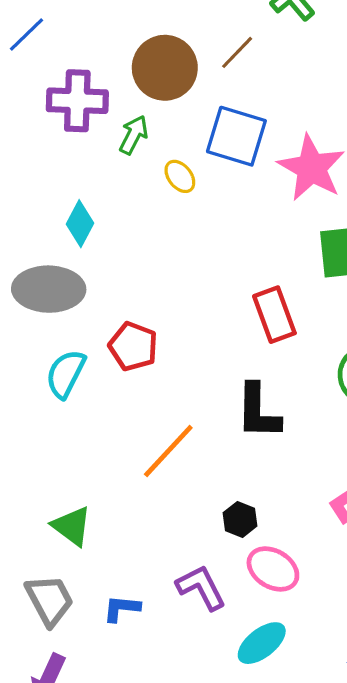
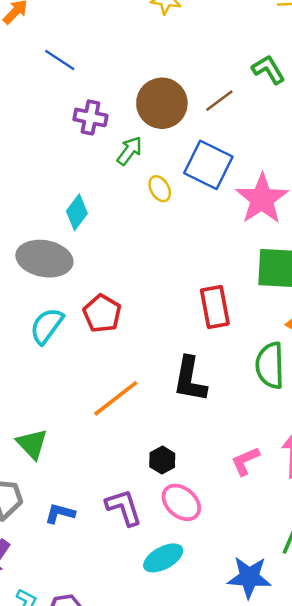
blue line: (26, 34) -> (60, 60), turned 68
purple cross: (77, 101) -> (90, 117), size x0.7

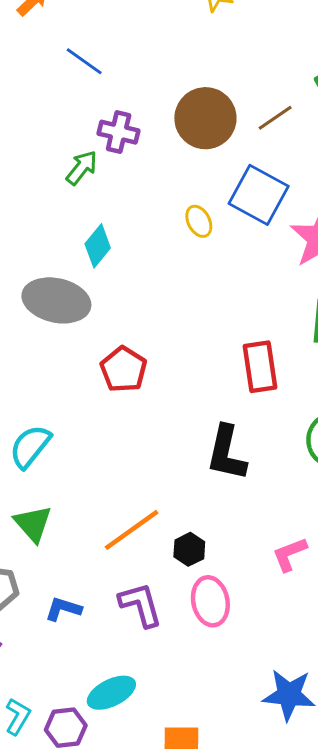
green arrow: (129, 151) -> (82, 168), moved
cyan semicircle: (47, 326) -> (30, 446), moved
orange line: (116, 398) -> (132, 530), moved
pink ellipse: (181, 502) -> (210, 601), turned 36
cyan ellipse: (163, 558) -> (111, 693), moved

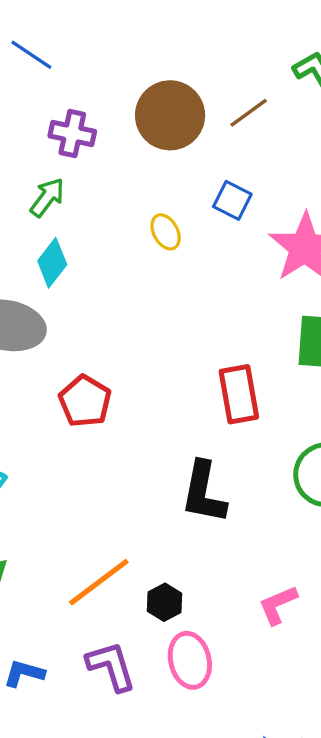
green arrow: (82, 168) -> (47, 197), moved
blue square: (259, 195) -> (232, 200), size x0.6

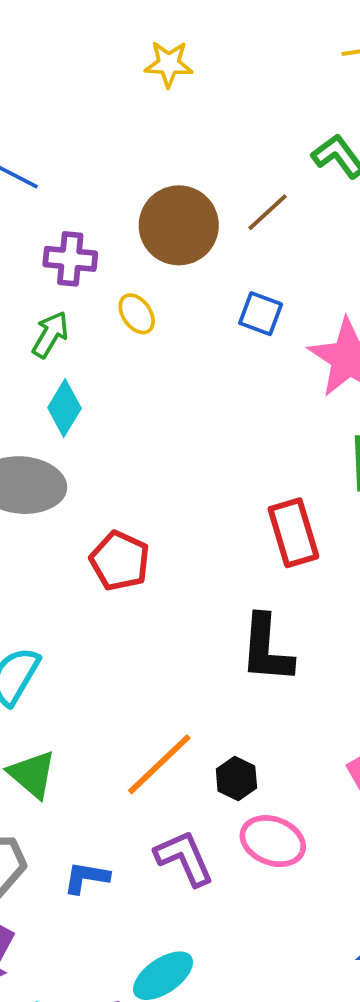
yellow ellipse: (166, 232) -> (137, 314), moved
pink ellipse: (190, 660) -> (273, 841), turned -50

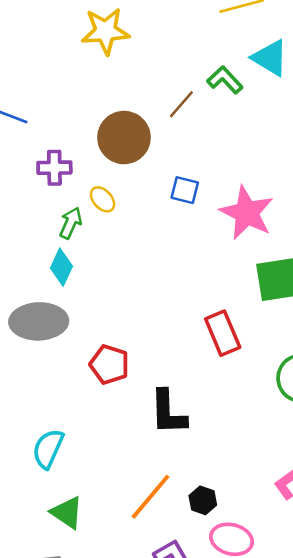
yellow star: (169, 64) -> (105, 31), size x1.5
brown line: (268, 212) -> (181, 104), moved
green arrow: (50, 335) -> (71, 223), moved
black L-shape: (266, 649) -> (168, 412), moved

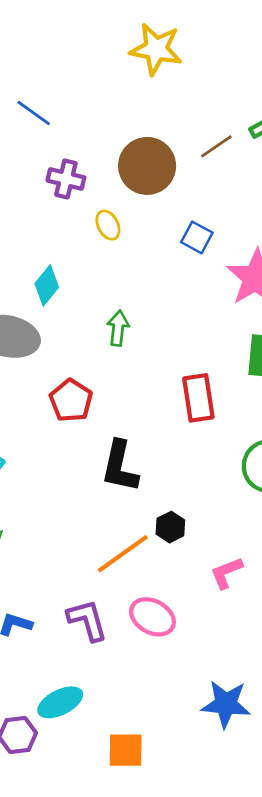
green arrow: (71, 223) -> (118, 328), moved, turned -32
orange line: (151, 497) -> (123, 554), moved
black hexagon: (203, 500) -> (170, 527), moved

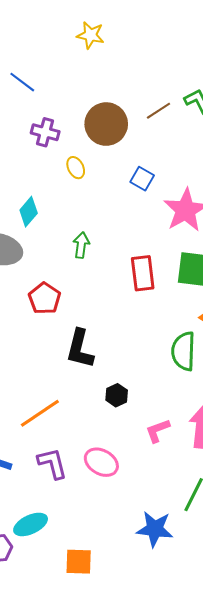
yellow star: (156, 49) -> (90, 35), moved, size x0.7
red rectangle: (198, 398) -> (143, 273), moved
orange line: (123, 554) -> (40, 413), moved

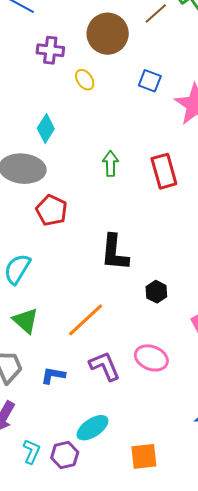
green arrow: (81, 245) -> (111, 164), moved
red pentagon: (45, 298) -> (52, 210), moved

